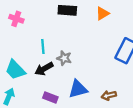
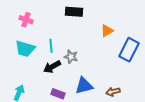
orange triangle: (102, 13) -> (107, 31), moved
cyan trapezoid: (15, 70) -> (25, 49), moved, turned -30

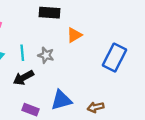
orange triangle: (107, 31) -> (74, 35), moved
gray star: (71, 57) -> (46, 55), moved

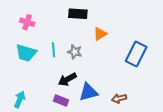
black arrow: (23, 78) -> (67, 79), moved

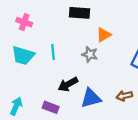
gray star: (75, 52) -> (90, 54), moved
brown arrow: (119, 98) -> (124, 96), moved
purple rectangle: (61, 101) -> (51, 107), moved

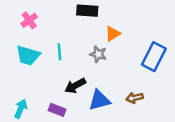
pink cross: (24, 22) -> (29, 20), turned 35

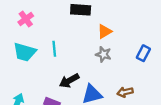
gray star: (98, 54) -> (103, 54), moved
blue rectangle: (154, 57) -> (143, 53), size x0.6

